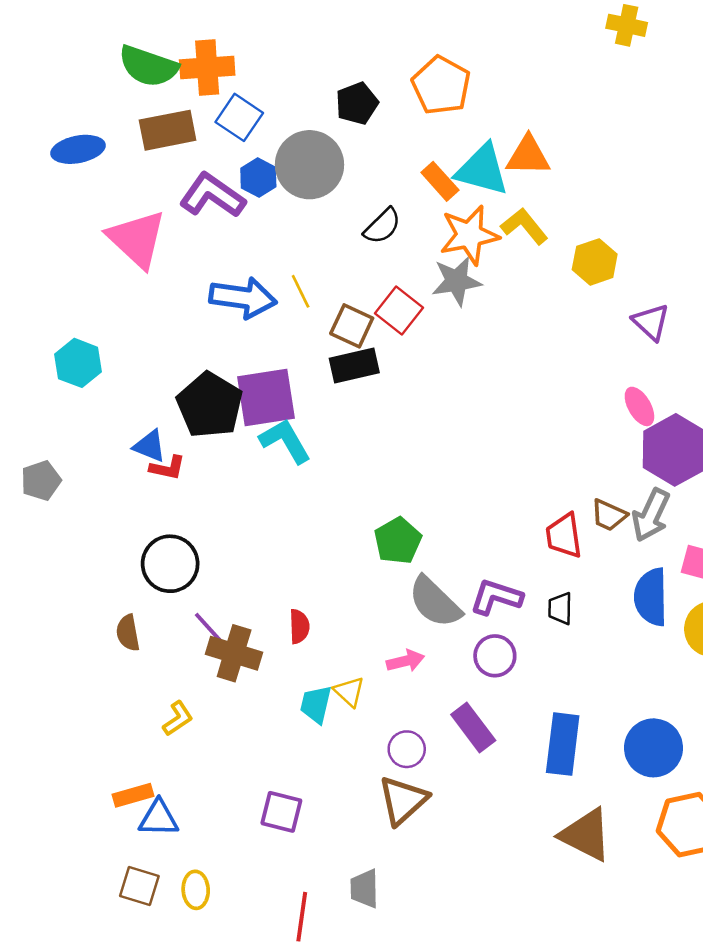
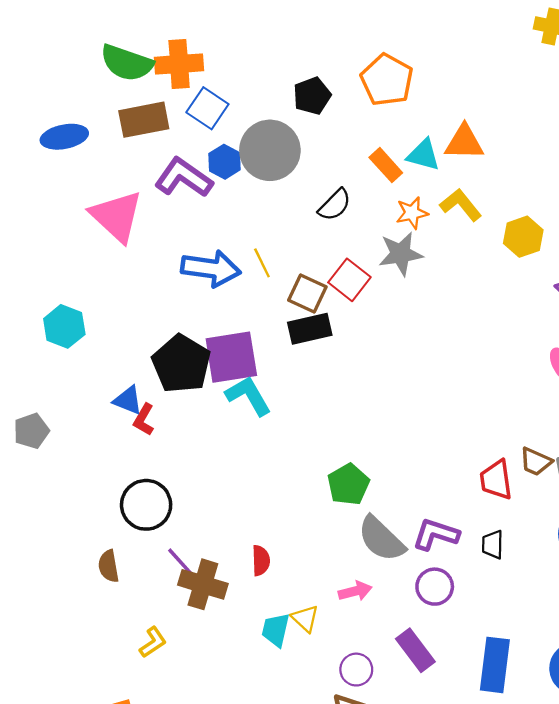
cyan triangle: (482, 170) -> (423, 155), size x0.7
orange star: (469, 235) -> (412, 213), size x0.6
red L-shape: (168, 468) -> (144, 420), turned 108

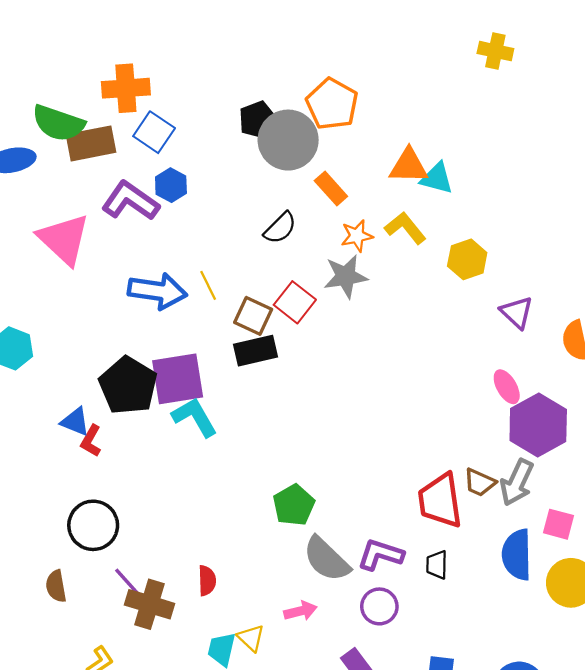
green semicircle: (127, 63) -> (58, 123), moved
gray circle: (270, 150) -> (288, 140), moved
cyan triangle: (423, 155) -> (437, 178), moved
red trapezoid: (496, 480) -> (440, 501), size x1.4

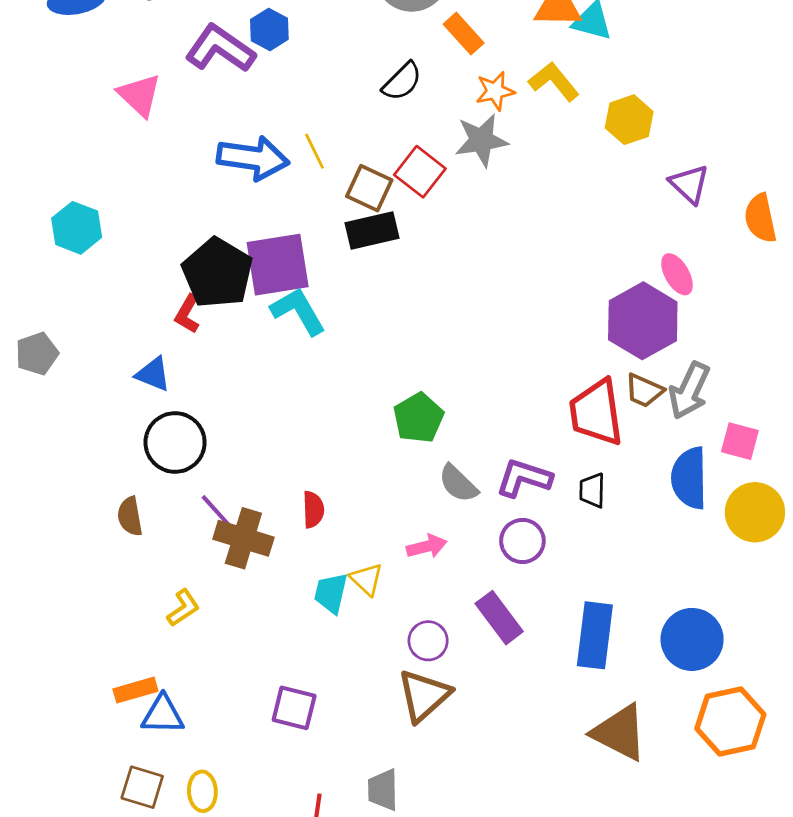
pink triangle: (64, 239) -> (139, 95), size x0.7
blue triangle: (75, 422) -> (153, 374), moved
purple hexagon: (538, 425) -> (643, 321), moved
red L-shape: (91, 441) -> (187, 314), moved
gray semicircle: (326, 559) -> (458, 484), size x0.7

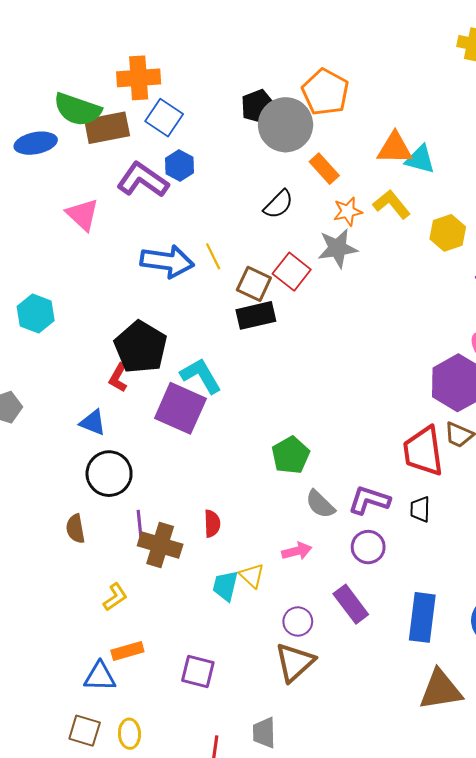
purple square: (278, 265) -> (180, 408), moved, turned 33
purple line: (216, 511) -> (140, 525), turned 36
orange rectangle: (135, 690) -> (127, 651), moved
brown triangle: (620, 732) -> (441, 690), turned -36

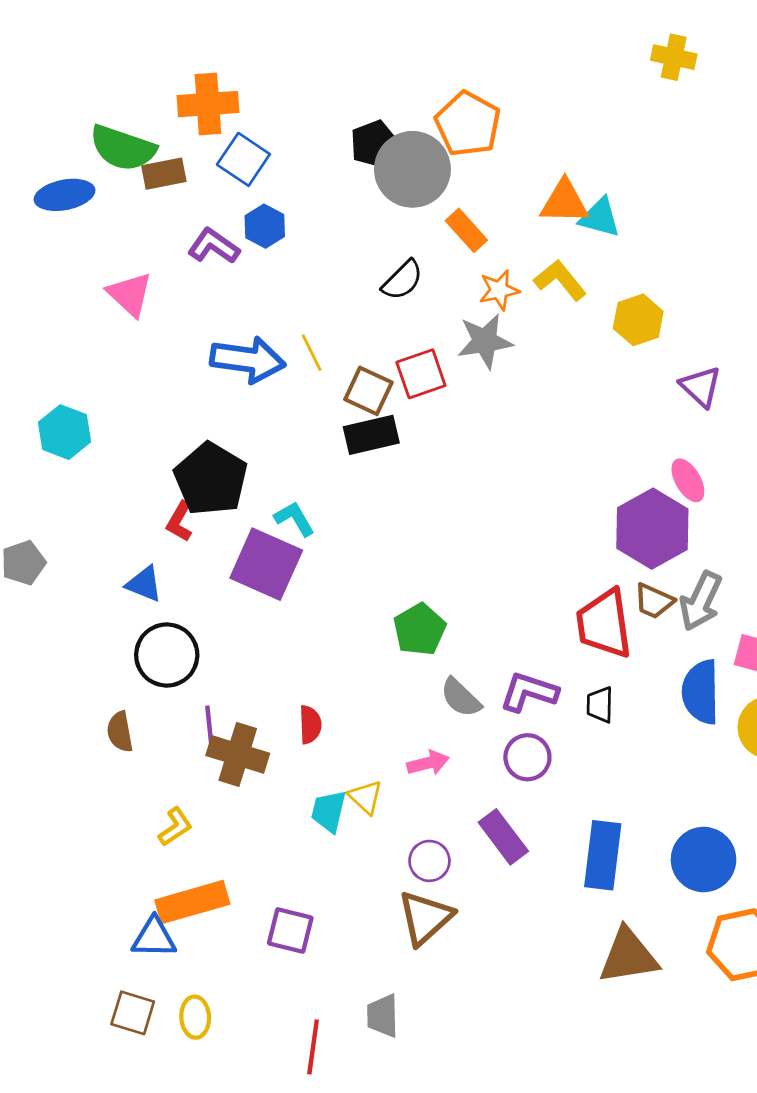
brown rectangle: (107, 128) -> (164, 174), size x0.7
purple L-shape: (143, 180) -> (214, 246), size x0.7
red square: (292, 272) -> (421, 374), turned 33
cyan L-shape: (201, 376) -> (295, 519), size x0.7
orange rectangle: (127, 651) -> (192, 902), size x1.6

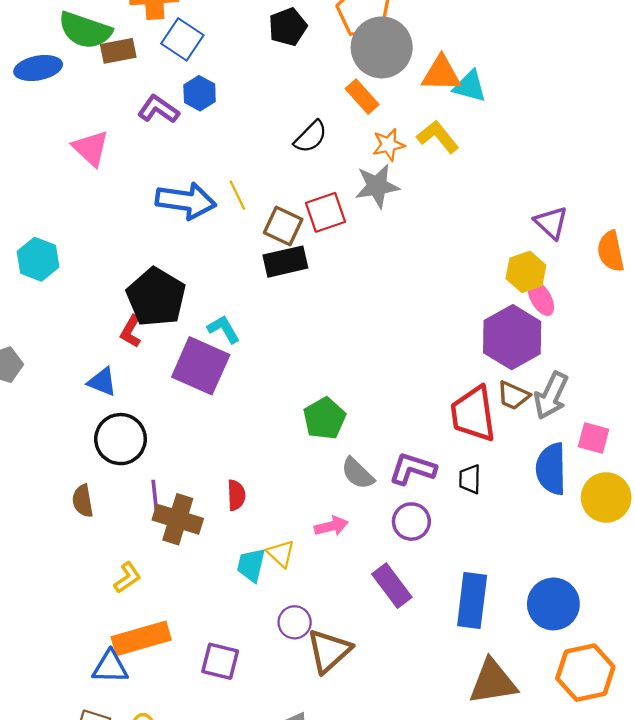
gray circle: (412, 169) -> (382, 47), moved
yellow hexagon: (638, 320) -> (526, 272), moved
purple circle: (429, 861) -> (295, 622), moved

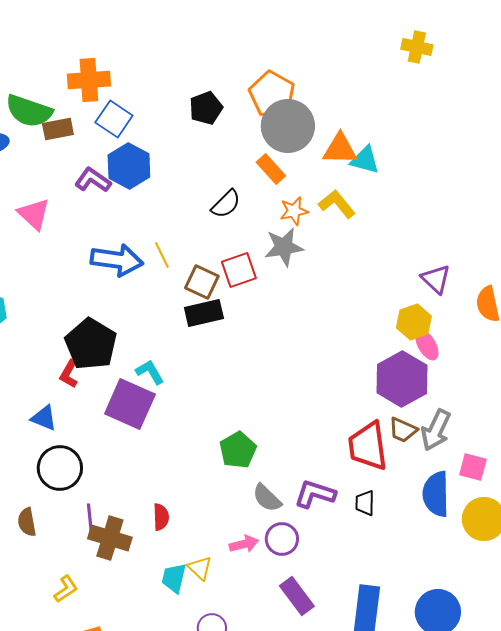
blue hexagon: (200, 93) -> (129, 166), size x1.5
purple circle: (411, 522) -> (282, 539), moved

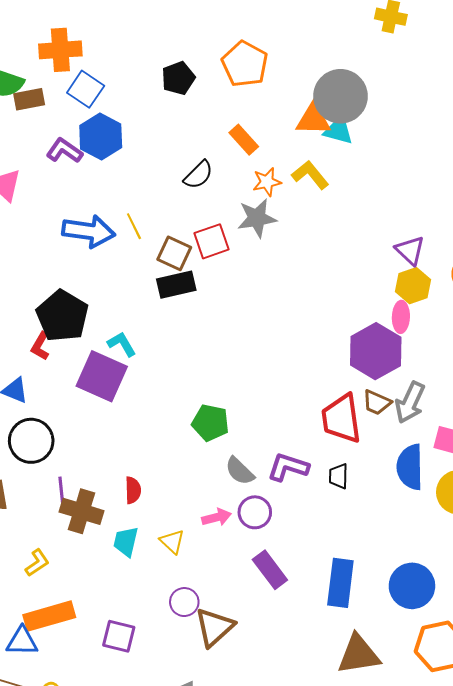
gray circle: (288, 126) -> (340, 96), moved
yellow hexagon: (414, 322) -> (413, 286), moved
pink ellipse: (427, 345) -> (401, 317), turned 32
green pentagon: (238, 450) -> (210, 423), turned -30
cyan trapezoid: (174, 578) -> (126, 542), moved

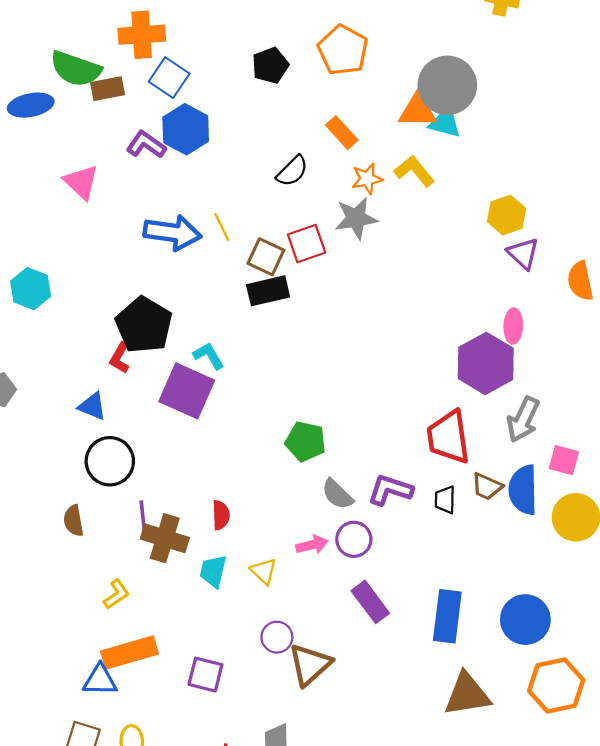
yellow hexagon: (413, 286) -> (507, 215), moved
brown trapezoid: (377, 403) -> (487, 487), moved

